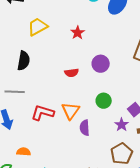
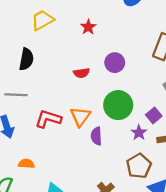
green circle: (104, 101) -> (118, 105), size x1.6

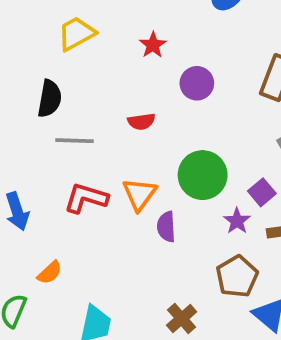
purple circle: (115, 63) -> (197, 83), moved
gray line: (16, 95) -> (74, 141), moved
orange semicircle: (26, 164) -> (50, 273), turned 133

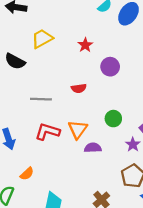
black semicircle: (50, 99) -> (15, 61), moved, turned 108
green circle: (203, 175) -> (113, 119), size x0.6
purple semicircle: (166, 227) -> (93, 148), turned 91

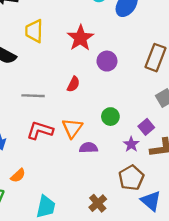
yellow trapezoid: (42, 39) -> (34, 31), turned -60
red star: (85, 45) -> (80, 38), size x1.6
red semicircle: (79, 88) -> (73, 84), turned -56

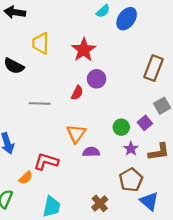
purple circle: (107, 61) -> (97, 79), moved
green circle: (110, 117) -> (121, 127), moved
purple square: (146, 127) -> (145, 123), moved
red L-shape: (40, 130) -> (46, 162), moved

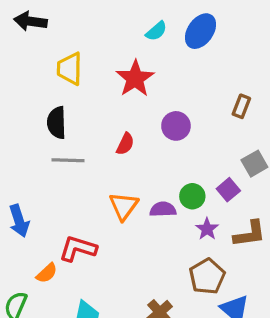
cyan semicircle: (103, 11) -> (156, 31), moved
black semicircle: (14, 66) -> (57, 123), moved, turned 60
brown rectangle: (153, 68) -> (241, 106), size x0.6
purple circle: (97, 79) -> (176, 126), moved
purple semicircle: (91, 152) -> (163, 209), moved

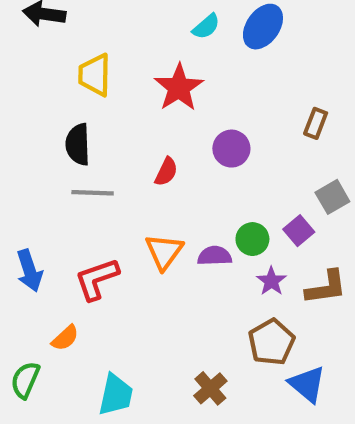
red L-shape: (78, 249) -> (97, 279), moved, turned -36

